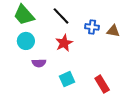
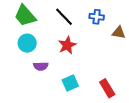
blue cross: (92, 27) -> (97, 17), moved

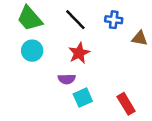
purple semicircle: (41, 66) -> (67, 79), moved

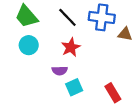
blue cross: (114, 20) -> (102, 17), size x1.6

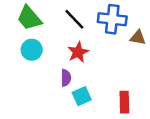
purple semicircle: (60, 71) -> (66, 78), turned -88
red rectangle: (113, 93) -> (124, 102), turned 30

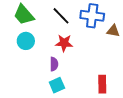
red star: (78, 52) -> (64, 43), turned 30
cyan square: (82, 96) -> (57, 85), moved

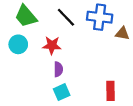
cyan circle: (26, 41) -> (18, 44), moved
red star: (64, 43) -> (52, 45), moved

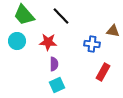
blue cross: (100, 17) -> (92, 44), moved, size x0.7
red rectangle: (110, 91) -> (103, 72), moved, turned 30

